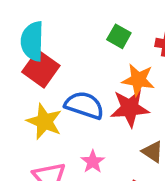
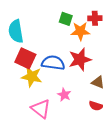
red square: (41, 69) -> (25, 58), moved
orange star: (138, 80) -> (80, 31), moved

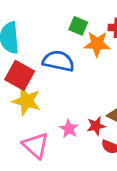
red star: (80, 59) -> (96, 126), moved, size x0.6
blue semicircle: (53, 63) -> (58, 61), moved

